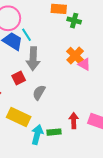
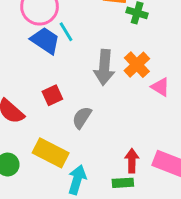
gray arrow: (33, 59) -> (104, 67), moved
pink triangle: (84, 64) -> (160, 87), moved
green rectangle: (54, 132) -> (123, 183), moved

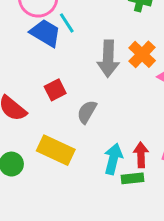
cyan arrow: (77, 180) -> (113, 159), moved

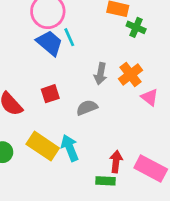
gray arrow: (108, 59) -> (101, 74), size x0.7
gray semicircle: (87, 112) -> (87, 108), moved, turned 30
cyan arrow: (113, 159) -> (70, 148), moved, turned -45

